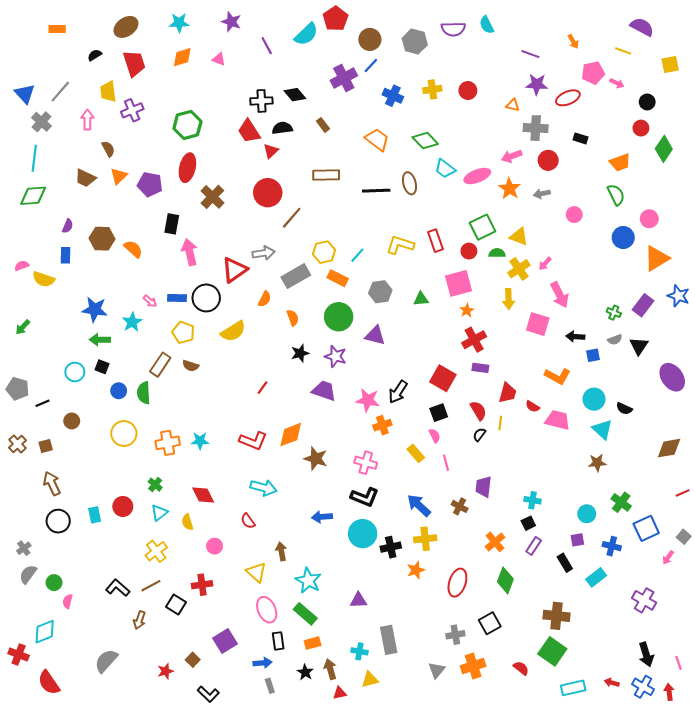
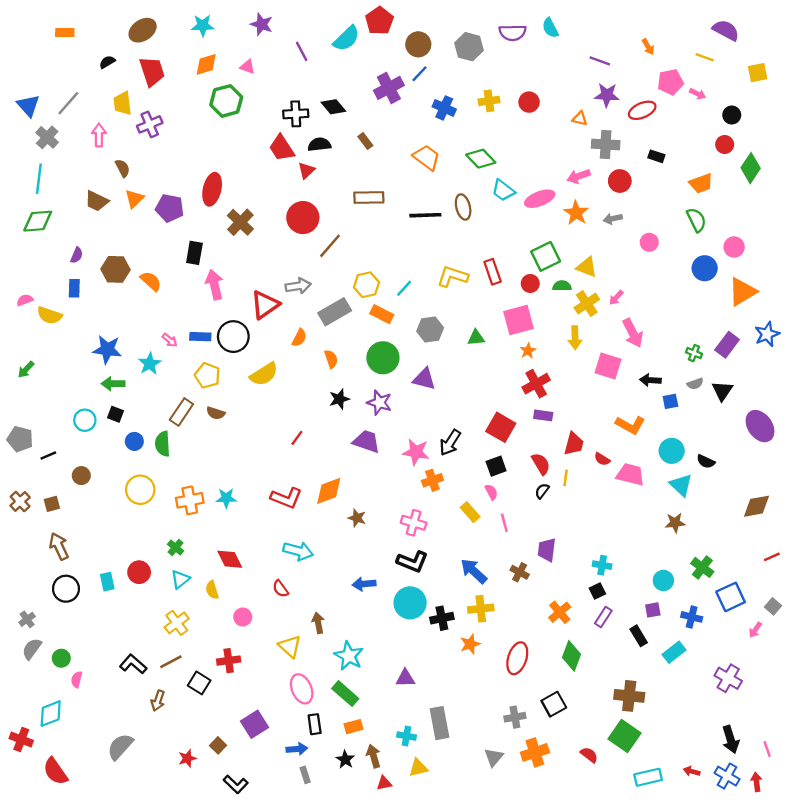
green hexagon: (187, 125) -> (226, 101), moved
blue star: (678, 296) -> (767, 334), turned 30
brown star: (316, 459) -> (357, 518), size x0.7

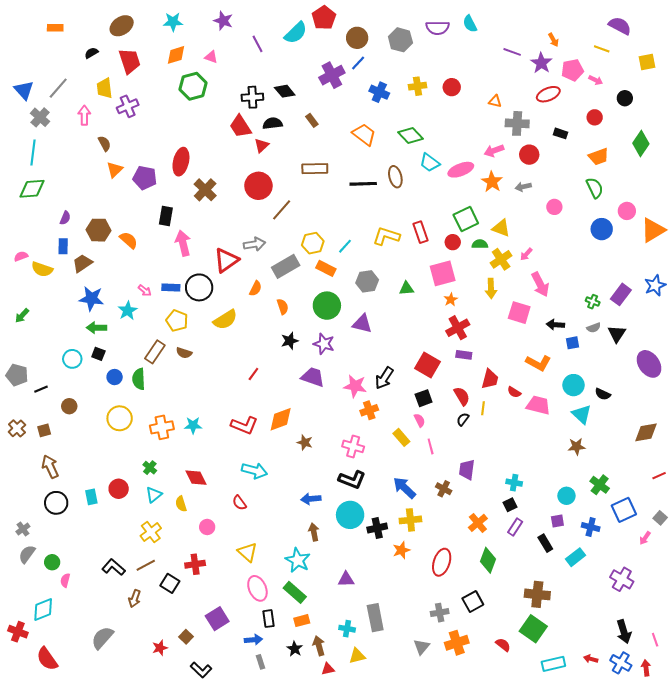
purple star: (607, 95) -> (541, 63), moved, turned 30
red circle: (725, 144) -> (595, 117), moved
brown trapezoid: (97, 201) -> (82, 263), moved, turned 120
orange triangle: (742, 292) -> (653, 230), moved
brown arrow: (318, 623) -> (314, 532), moved

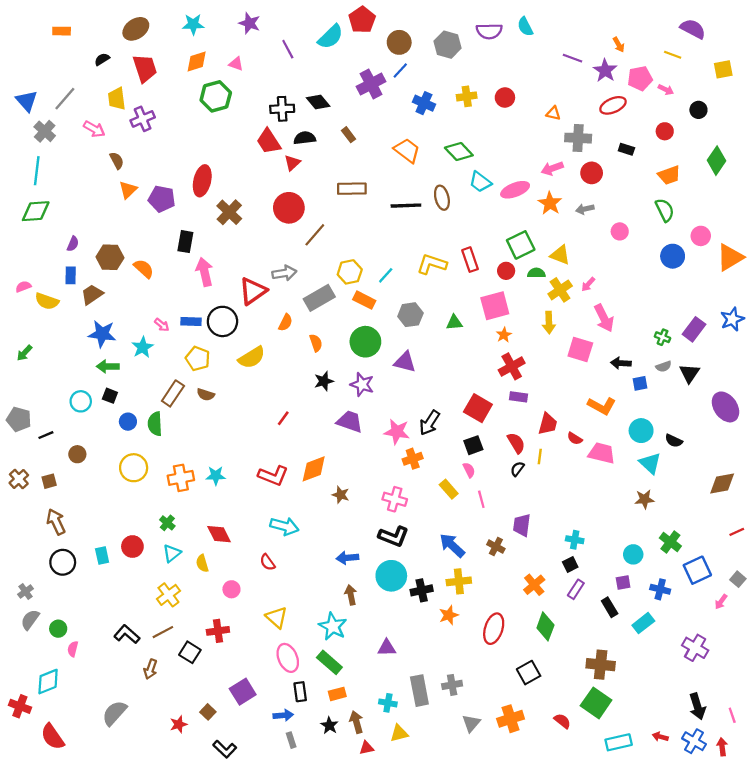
pink arrow: (84, 115) -> (94, 129), turned 120
gray cross: (440, 613) -> (452, 685), moved

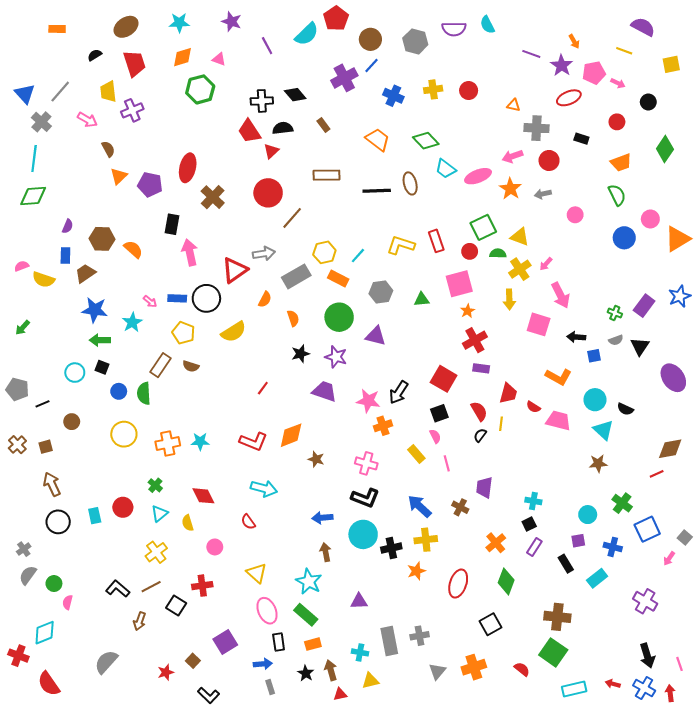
red line: (737, 532) -> (657, 474), moved

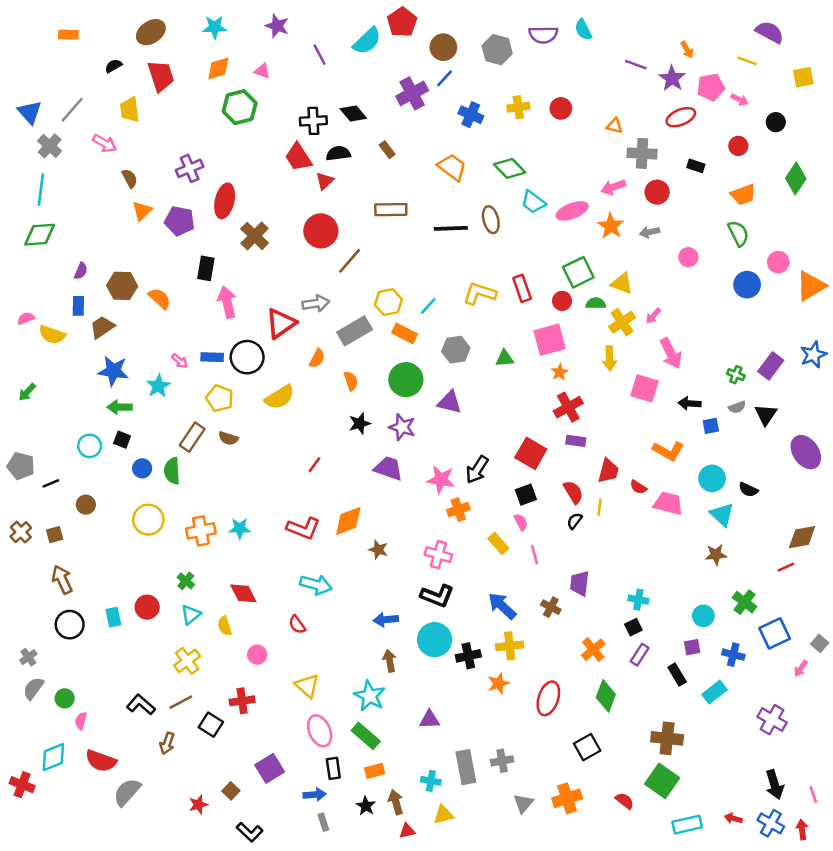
purple cross: (132, 110) -> (190, 168), moved
red semicircle: (49, 684) -> (101, 761), moved, turned -35

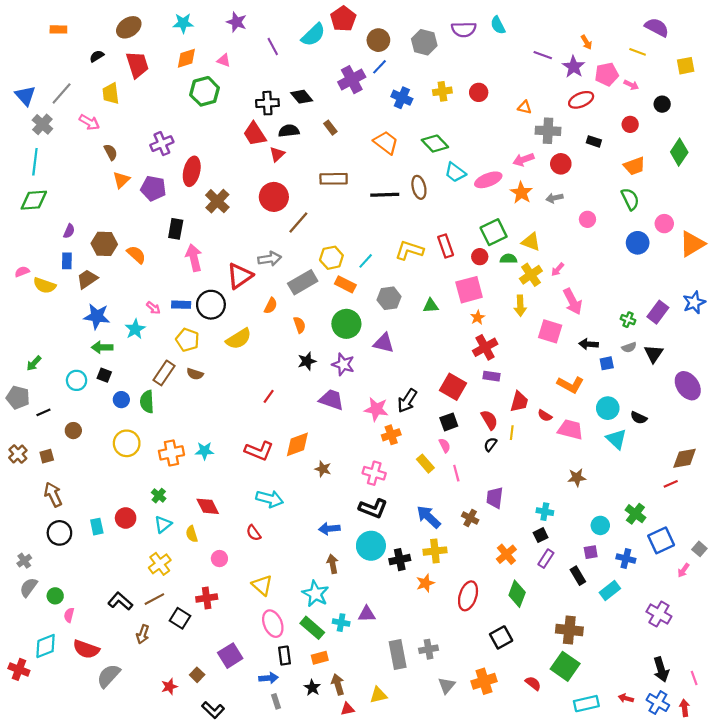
green arrow: (27, 392) -> (34, 363), moved
brown star: (716, 555) -> (577, 477), moved
cyan cross: (431, 781) -> (341, 623), moved

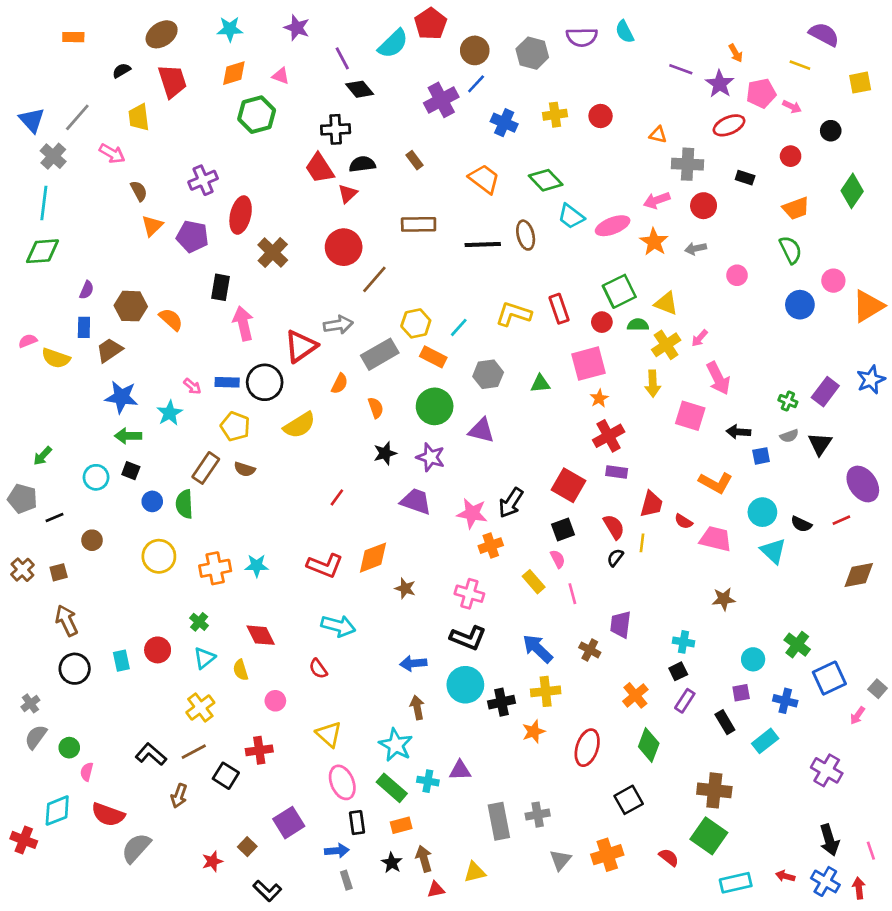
black diamond: (302, 97) -> (360, 89), moved
red line: (671, 484) -> (841, 520), moved

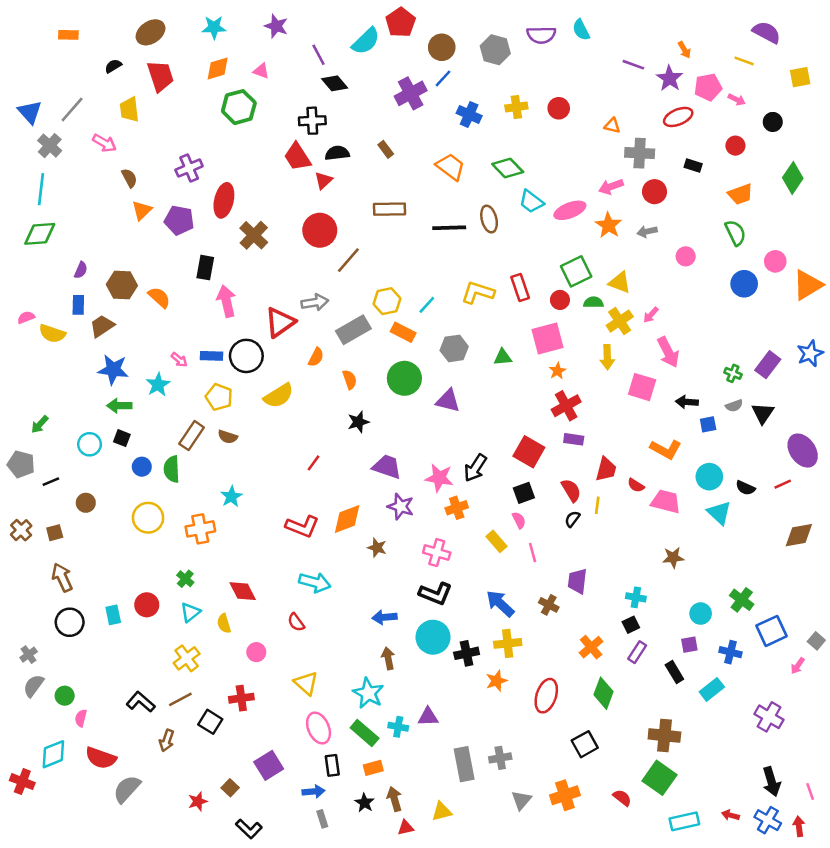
purple star: (431, 457) -> (401, 507), moved
cyan star: (257, 566) -> (231, 497), moved, turned -30

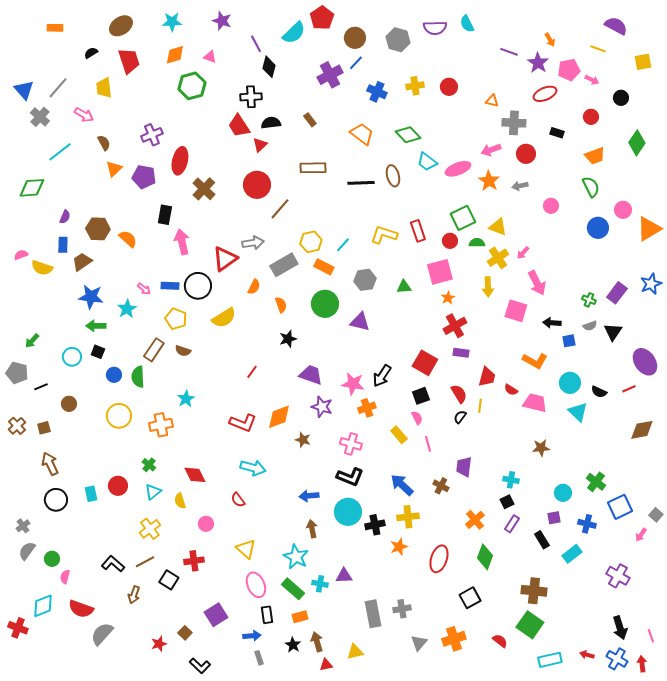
black diamond: (335, 83) -> (269, 67), turned 55
cyan line: (41, 189) -> (60, 152), moved, turned 45

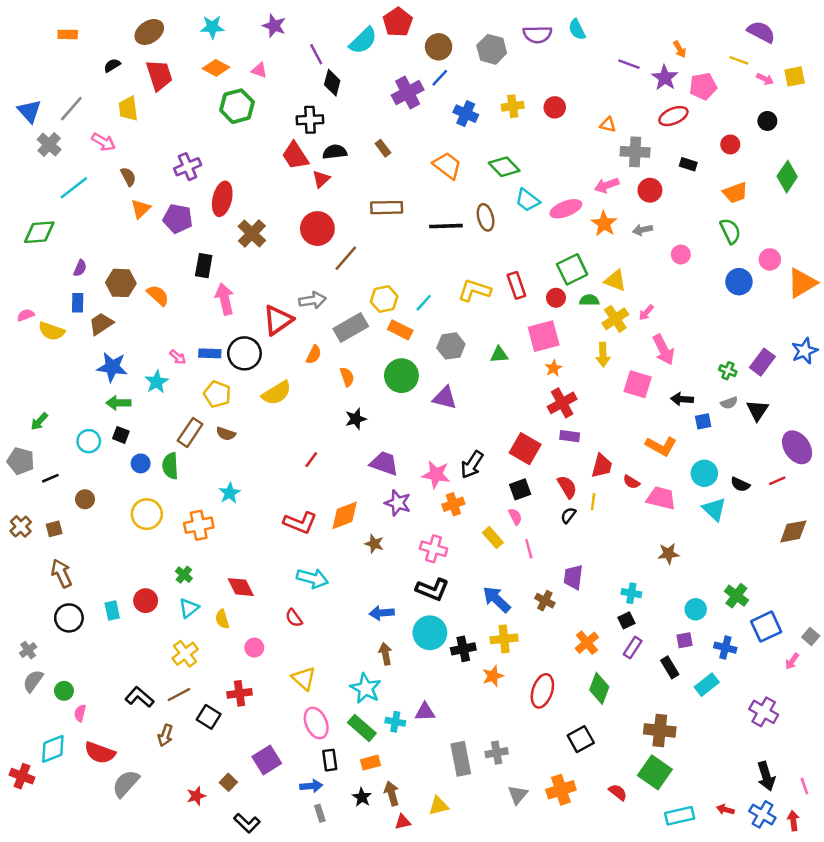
orange diamond: (175, 55) -> (216, 68), turned 45
pink arrow: (592, 80) -> (765, 79), moved

